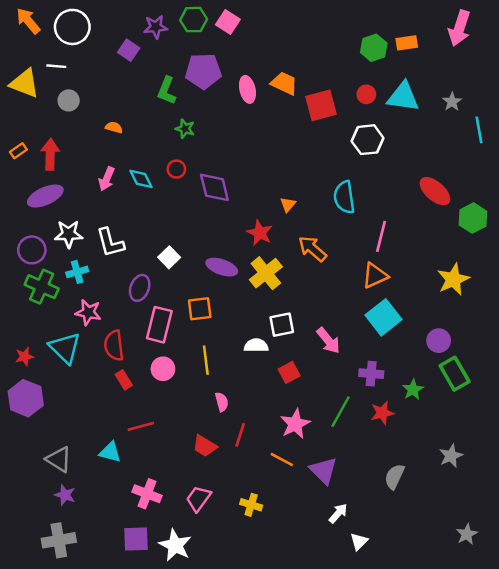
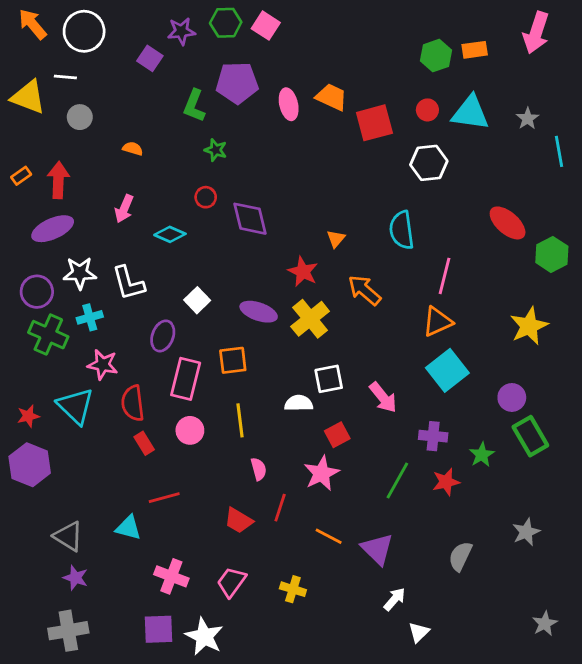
cyan diamond: (141, 179) -> (170, 234), moved, turned -40
pink star: (295, 424) -> (322, 473), moved

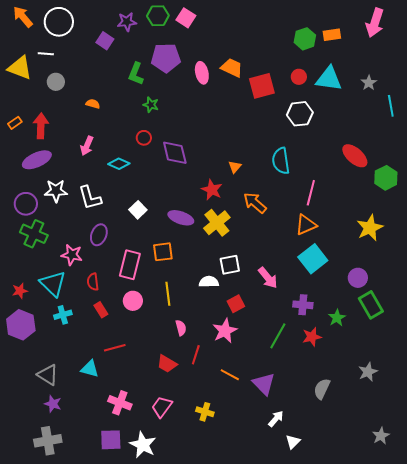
cyan cross: (90, 317) -> (63, 315), moved
purple ellipse: (163, 336) -> (99, 235), moved
red semicircle: (133, 403) -> (93, 282), size x0.7

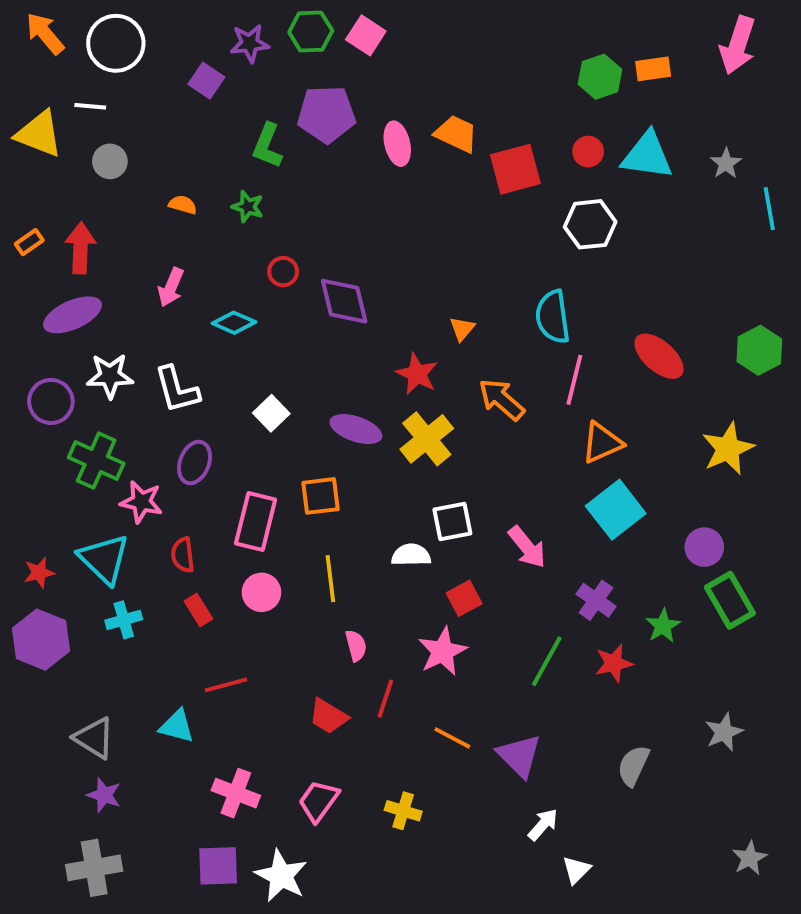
green star: (151, 105) -> (248, 207), moved
red ellipse: (355, 156) -> (659, 356), moved
pink line: (311, 193) -> (574, 380), moved
green cross: (34, 234) -> (96, 461), moved
purple cross: (303, 305) -> (596, 600), turned 30

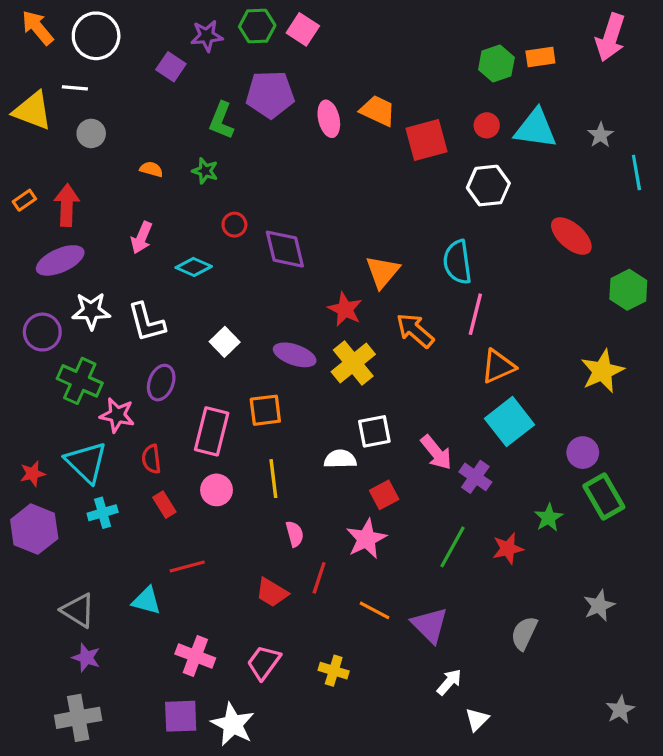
orange triangle: (462, 329) -> (383, 272), size x1.6
red ellipse: (659, 356) -> (571, 236), moved
purple cross: (596, 600) -> (475, 477), moved

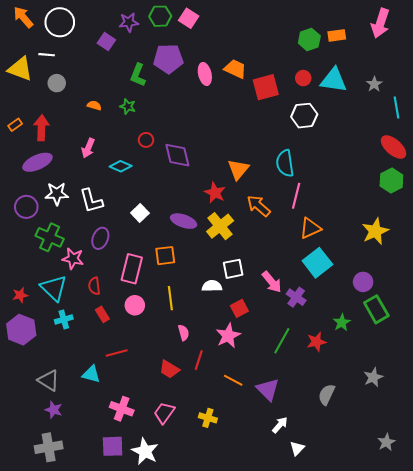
red ellipse: (571, 236) -> (394, 147), moved

